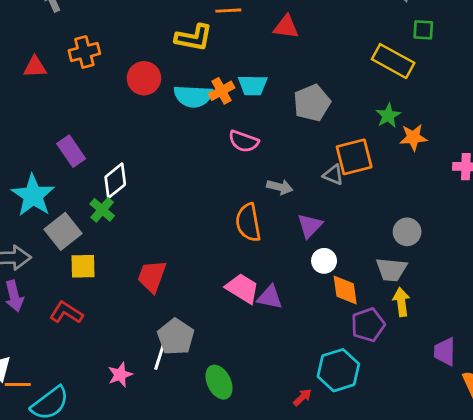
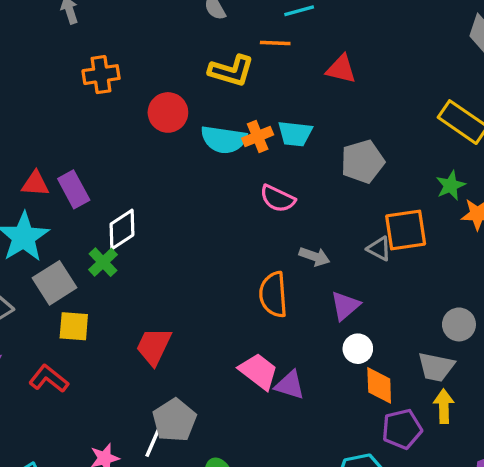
red triangle: (35, 67) -> (35, 184), moved

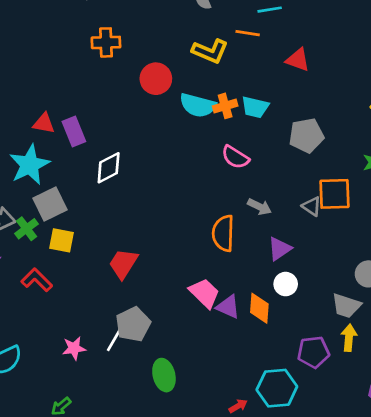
green cross: (103, 262) -> (26, 229), moved
orange diamond: (379, 385) -> (259, 308), moved

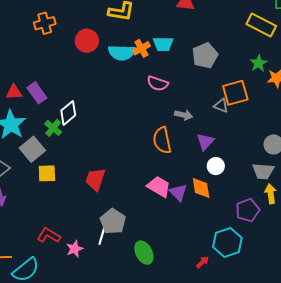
green cross: (26, 229) -> (53, 128), moved
red L-shape: (37, 280) -> (49, 235), moved
purple triangle: (228, 307) -> (178, 192), turned 36

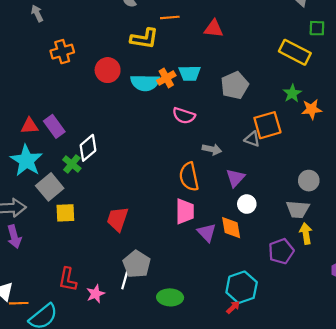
pink trapezoid: (159, 187) -> (185, 211), moved, turned 60
red L-shape: (49, 235) -> (68, 279), turned -110
cyan hexagon: (227, 242) -> (242, 287), moved
green ellipse: (144, 253) -> (170, 297), turned -60

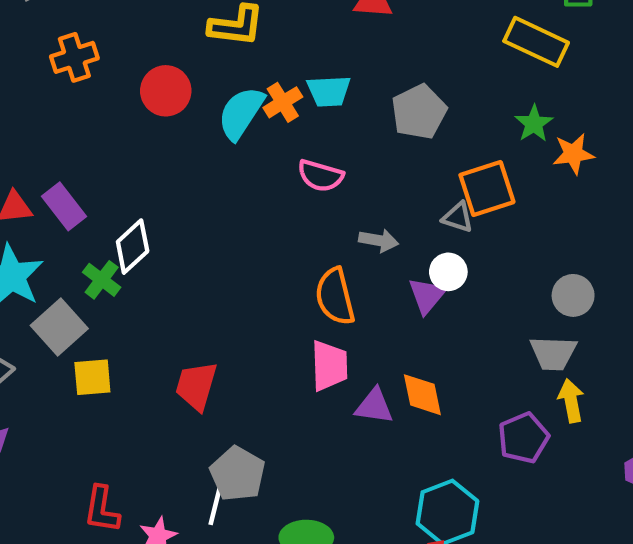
cyan semicircle: (145, 83) -> (241, 113), turned 124
white circle: (247, 204) -> (448, 272), moved
purple triangle: (207, 233) -> (374, 406), turned -36

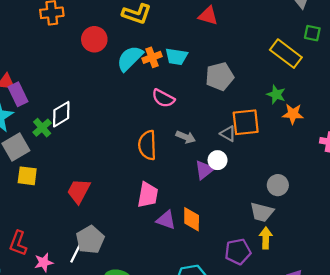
green star: (534, 124) -> (276, 94), turned -30
purple rectangle: (64, 206) -> (18, 94), moved
orange semicircle: (335, 296) -> (147, 145), moved

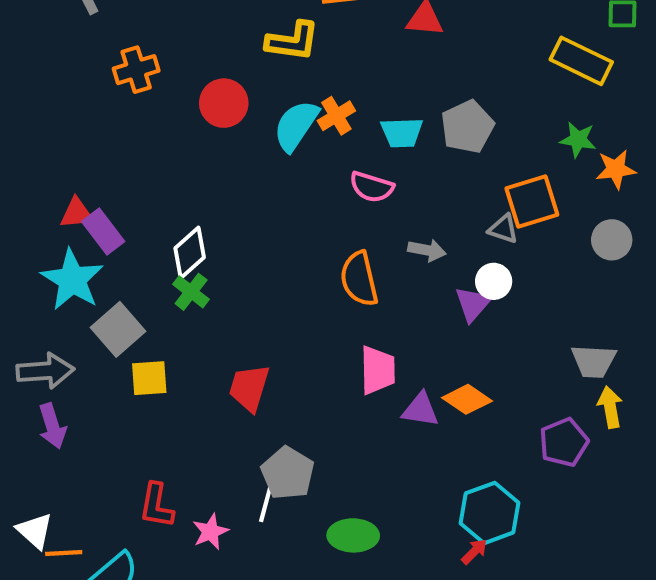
cyan trapezoid: (176, 57) -> (402, 133), moved
green cross: (42, 128) -> (191, 292), moved
gray circle: (278, 185) -> (612, 240), moved
orange diamond: (192, 219) -> (467, 399), turned -45

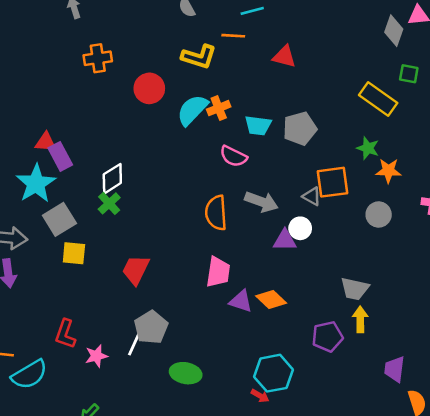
gray arrow: (427, 250) -> (261, 202), size x1.4
purple triangle: (473, 304) -> (285, 240), turned 40
red arrow: (474, 551) -> (260, 396), turned 66

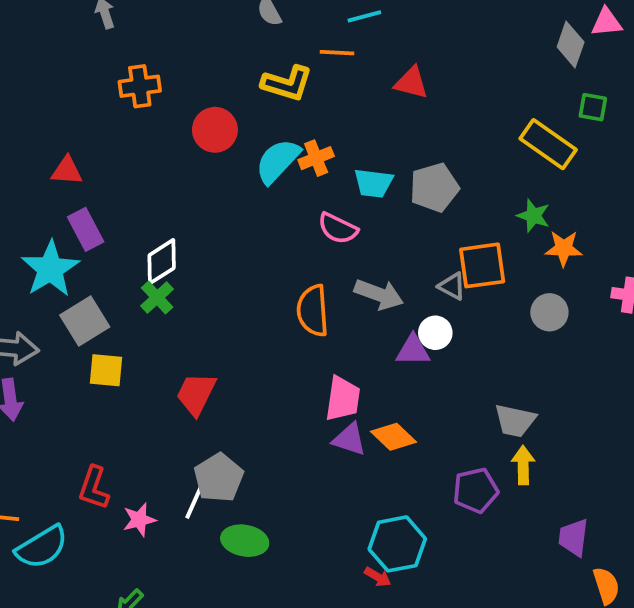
red triangle: (46, 142) -> (67, 171), moved
pink trapezoid: (218, 272) -> (343, 399), moved
green ellipse: (186, 373) -> (245, 541), moved

